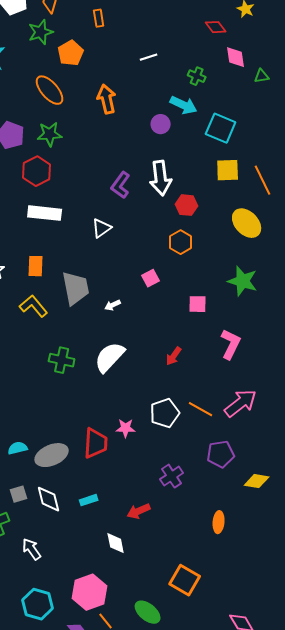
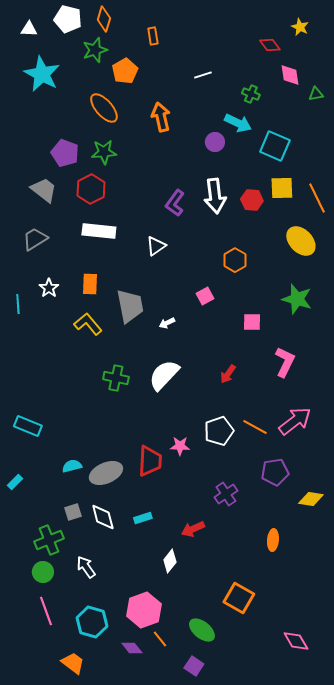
red hexagon: (187, 205) -> (252, 200), moved
white diamond: (116, 543) -> (170, 561), turned 50

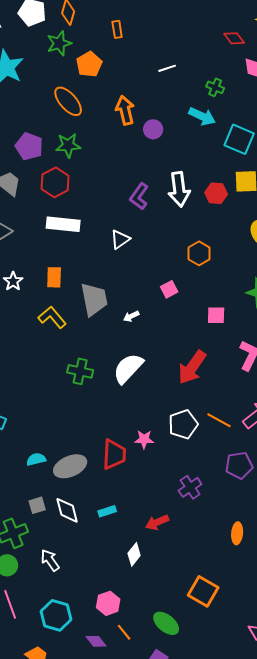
purple circle: (215, 142) -> (153, 129), moved
red arrow: (228, 374) -> (192, 367), size x1.8
pink hexagon: (144, 610) -> (108, 603), size x0.7

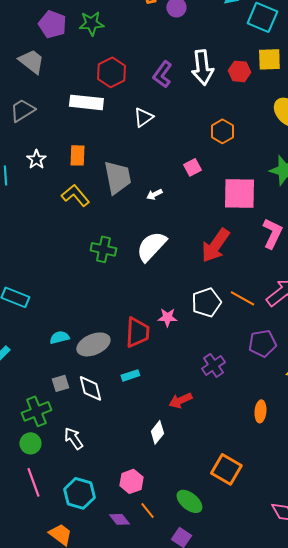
red hexagon: (55, 182) -> (111, 72), moved
pink square: (216, 315) -> (239, 193), size x1.8
cyan rectangle: (107, 511) -> (130, 375), moved

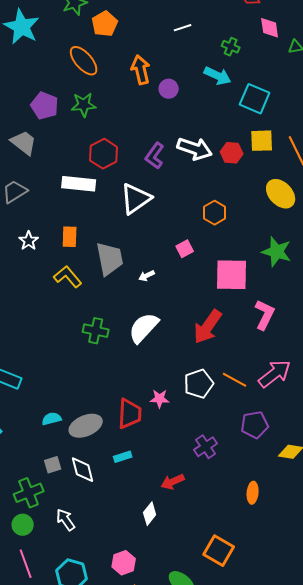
white arrow: (202, 67) -> (195, 149), turned -64
white triangle: (143, 117) -> (136, 199), size x1.6

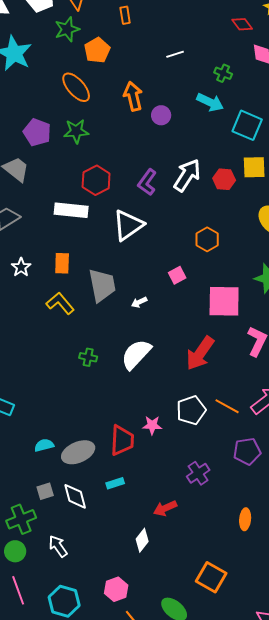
white arrow: (195, 149) -> (187, 175), turned -76
green cross: (96, 331) -> (88, 357), size x0.7

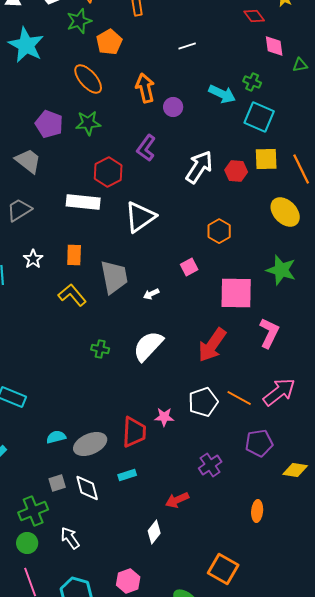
green cross: (223, 73) -> (252, 82), moved
purple L-shape: (147, 182) -> (146, 148), moved

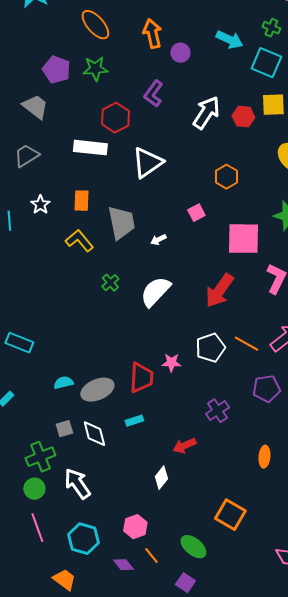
green cross: (252, 82) -> (271, 28), moved
green cross: (100, 349) -> (110, 283), moved, turned 36
white arrow: (70, 538) -> (77, 484), size x1.4

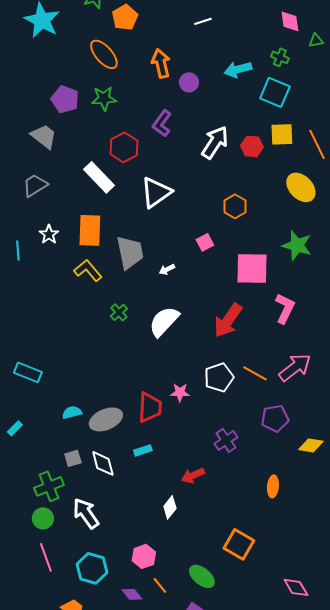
cyan arrow: (229, 40) -> (238, 69), turned 140
white rectangle: (90, 148) -> (99, 177), turned 40
orange rectangle: (81, 201) -> (90, 230), size x1.5

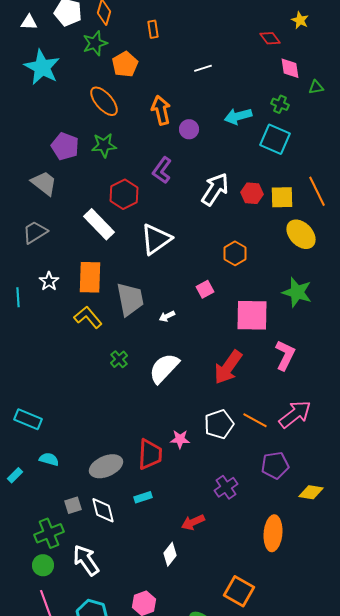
yellow square: (282, 134) -> (282, 197), moved
cyan semicircle: (72, 412) -> (49, 459), moved, turned 30
orange ellipse: (273, 486) -> (273, 533), size x1.6

